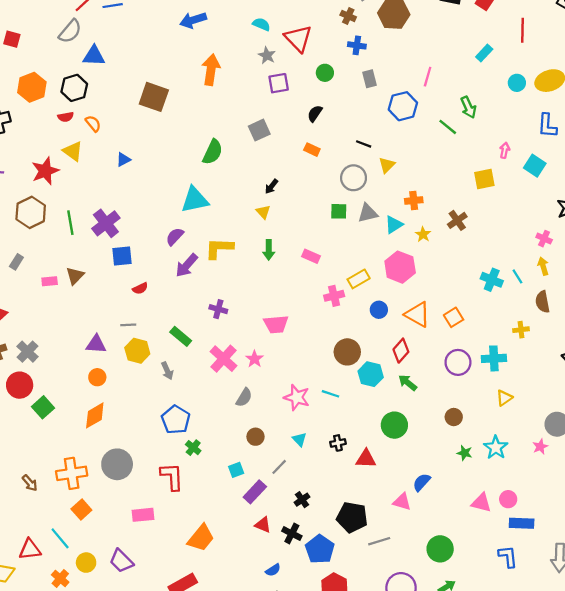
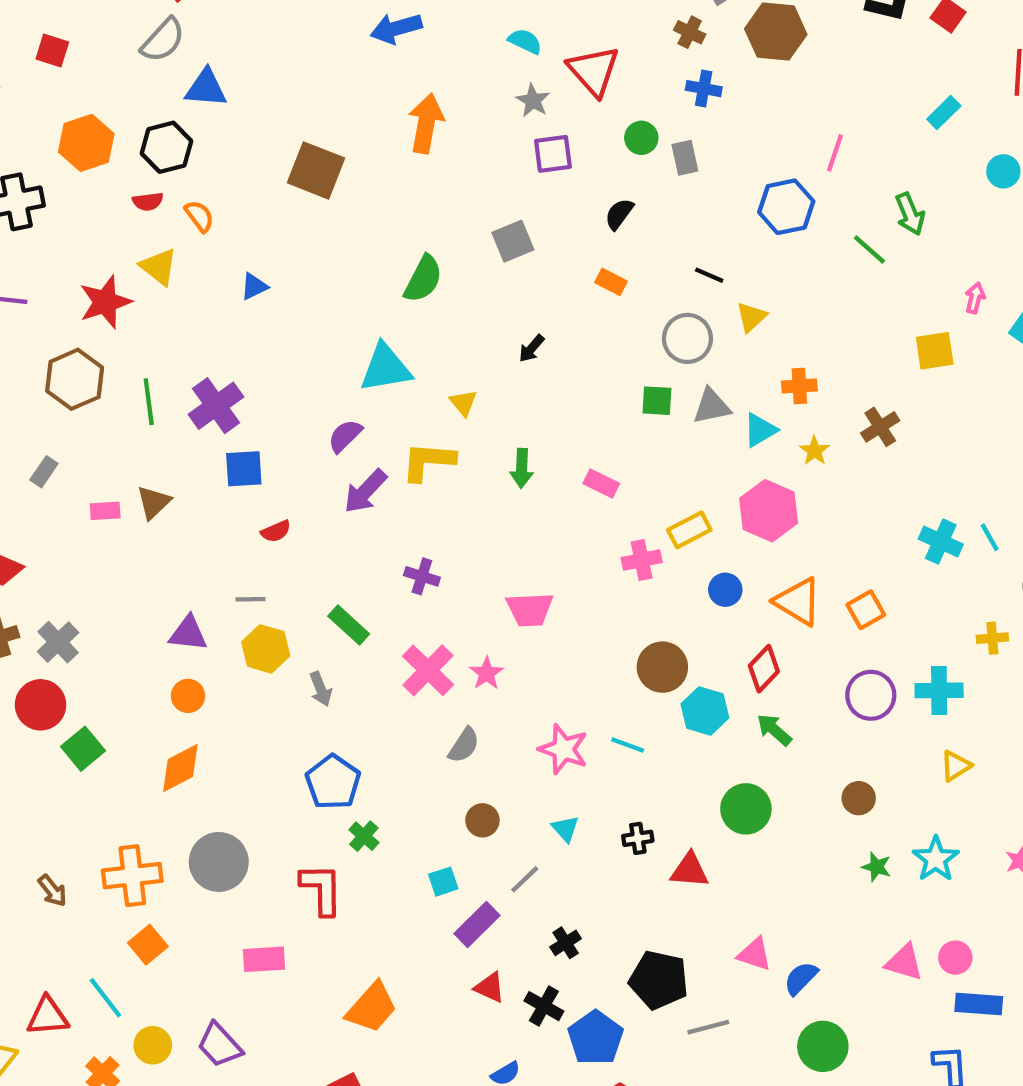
gray rectangle: (369, 79) -> (685, 158), moved
yellow triangle: (263, 212) -> (463, 403), moved
blue semicircle: (422, 482) -> (801, 978), moved

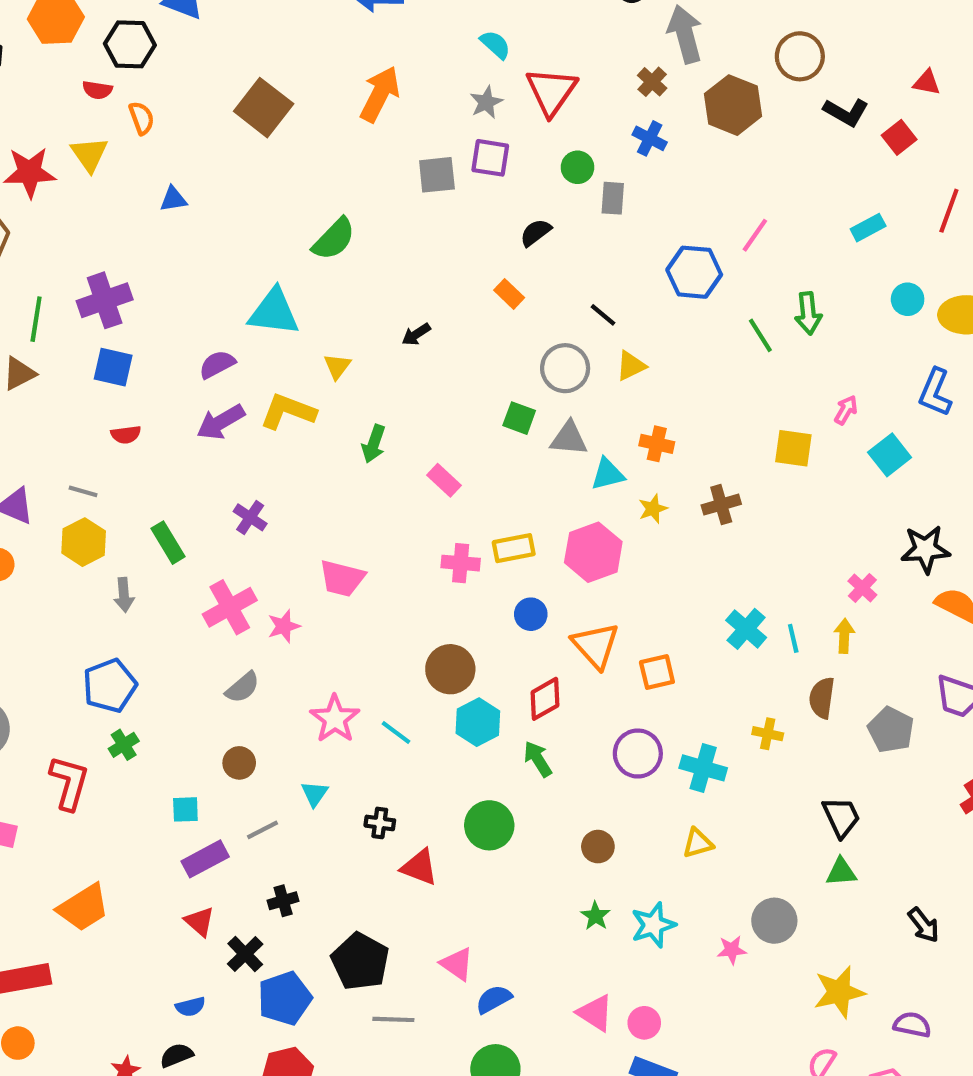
gray square: (513, 241) -> (437, 175), moved
green line: (149, 402) -> (36, 319), moved

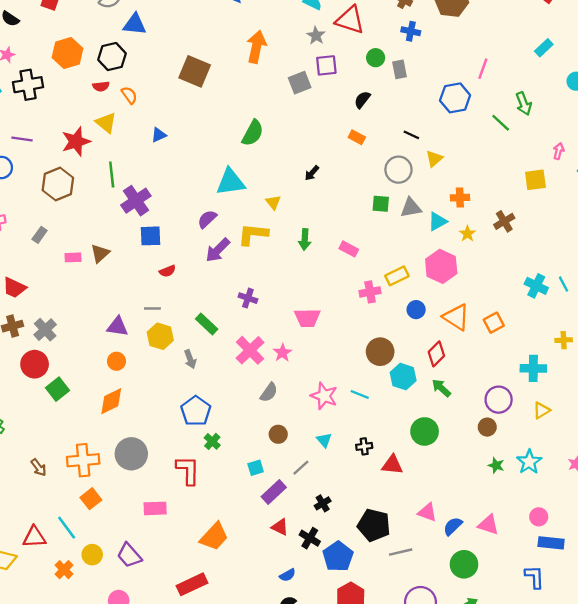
red triangle: (551, 91) -> (350, 20), turned -32
green line: (36, 319) -> (112, 175), moved
purple circle: (638, 754) -> (499, 400), moved
pink triangle: (595, 1013) -> (488, 525), moved

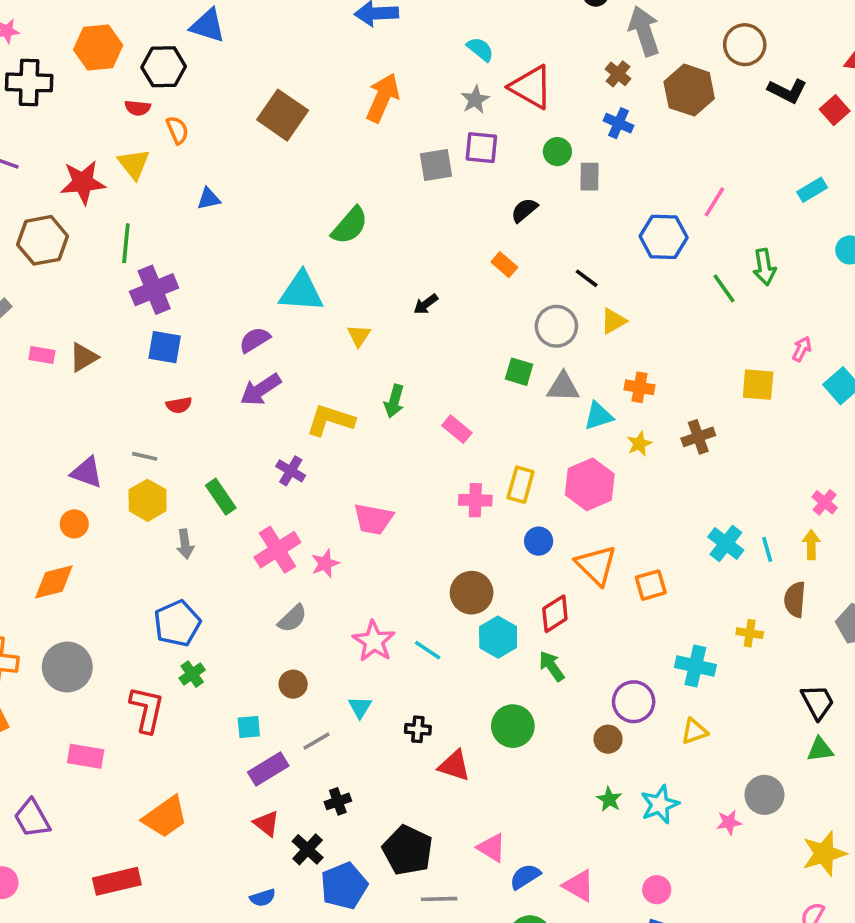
yellow L-shape: (253, 234) -> (330, 420), moved
yellow rectangle: (397, 276) -> (521, 485), turned -60

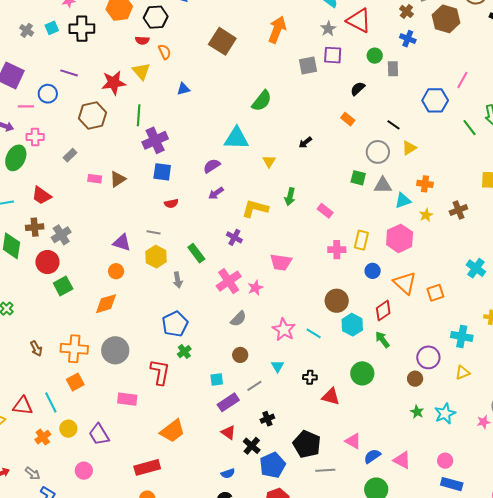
purple arrow: (261, 390) -> (216, 193), size x0.7

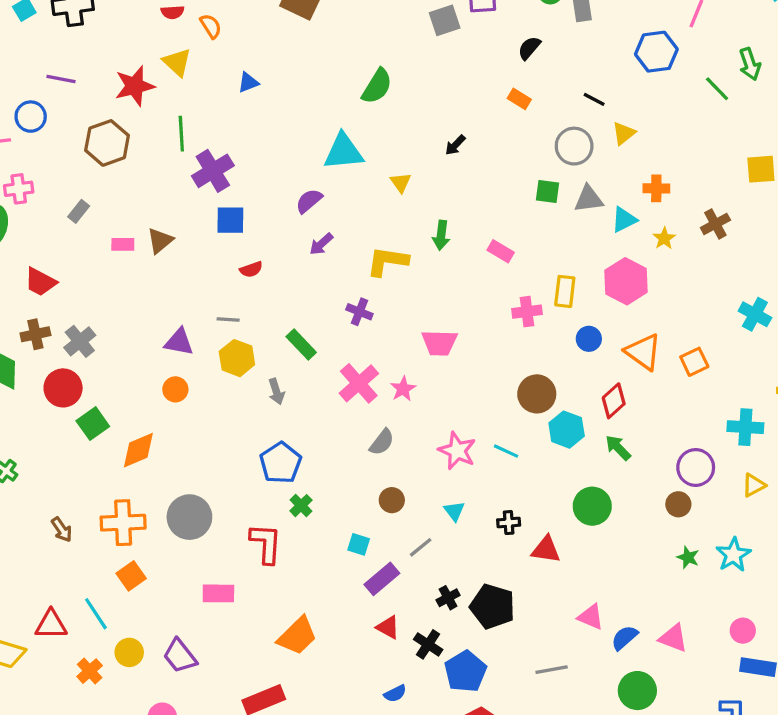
orange diamond: (106, 304) -> (138, 450), moved
cyan square: (217, 380) -> (359, 544), turned 32
black pentagon: (307, 444) -> (492, 606), moved

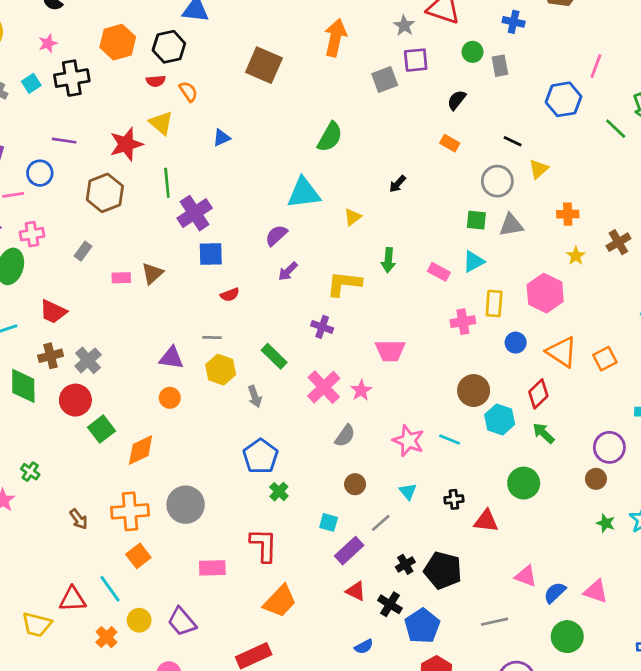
yellow triangle: (401, 182) -> (353, 217), turned 30
cyan triangle: (624, 220) -> (474, 262), moved
red L-shape: (266, 543) -> (264, 545), moved

